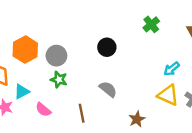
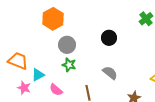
orange hexagon: (25, 50) -> (53, 19), moved

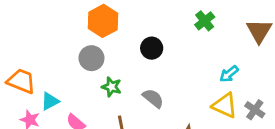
orange hexagon: (53, 19) -> (103, 21), moved
green star: (69, 65) -> (112, 87), moved

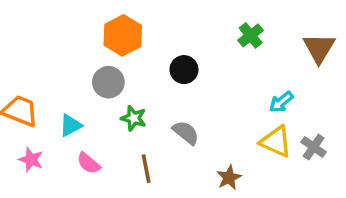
cyan triangle: (50, 101) -> (71, 125), moved

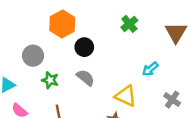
orange hexagon: (123, 35) -> (62, 24), moved
gray semicircle: (186, 133) -> (85, 78), moved
yellow triangle: (276, 142) -> (126, 96), moved

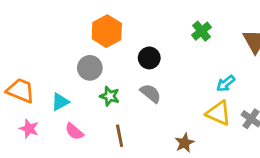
orange hexagon: (62, 24) -> (107, 31), moved
yellow triangle: (126, 96) -> (219, 113), moved

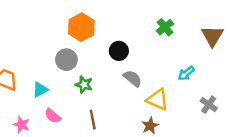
gray semicircle: (151, 93) -> (133, 78), moved
yellow triangle: (219, 113) -> (158, 100), moved
pink star: (29, 129) -> (21, 125), moved

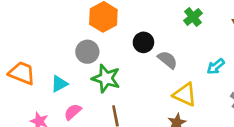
gray semicircle: (133, 78) -> (168, 60), moved
green star: (84, 85) -> (106, 78), size x1.5
pink semicircle: (53, 116) -> (73, 112), turned 98

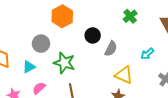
gray circle: (87, 52) -> (41, 44), moved
gray semicircle: (168, 60) -> (111, 49), turned 77

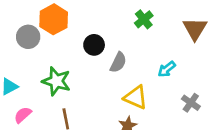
gray circle: (41, 44) -> (28, 37), moved

